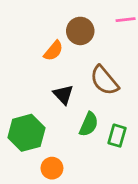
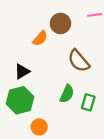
black triangle: (63, 95) -> (22, 71), moved, turned 42

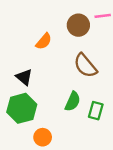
brown circle: (60, 23) -> (78, 25), moved
black triangle: (22, 71) -> (24, 77), turned -49

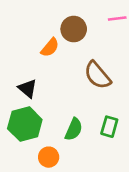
brown circle: (78, 25) -> (74, 29), moved
green semicircle: (73, 101) -> (74, 129), moved

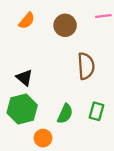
orange semicircle: (50, 47) -> (27, 21), moved
brown semicircle: (97, 75) -> (86, 66), turned -144

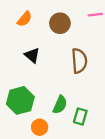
black triangle: (24, 78) -> (32, 55), moved
green rectangle: (96, 111) -> (80, 116), moved

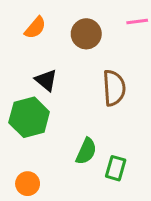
green hexagon: (20, 100) -> (29, 117), moved
orange circle: (40, 127) -> (28, 184), moved

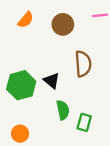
black triangle: (46, 80) -> (52, 81), moved
green semicircle: (86, 151) -> (63, 110), turned -36

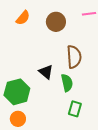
green hexagon: (21, 85) -> (17, 92), moved
green semicircle: (63, 110) -> (67, 83), moved

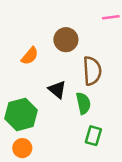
orange semicircle: (23, 18) -> (30, 56), moved
brown circle: (56, 22) -> (66, 40), moved

